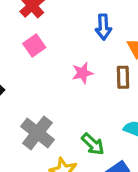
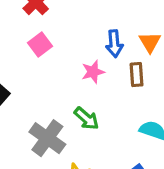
blue arrow: (103, 27) -> (114, 44), moved
green arrow: (93, 144) -> (86, 118), moved

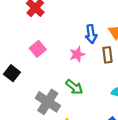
pink square: (40, 44) -> (38, 49), moved

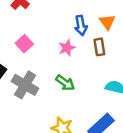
gray cross: (48, 102) -> (25, 85), moved

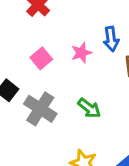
pink star: (67, 48) -> (81, 53), moved

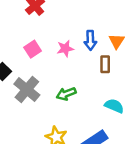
green arrow: (89, 108) -> (66, 94), turned 114

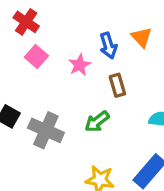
pink square: (33, 49) -> (36, 57), moved
brown rectangle: (105, 64) -> (117, 85), moved

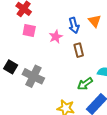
pink square: (36, 57) -> (29, 31), turned -32
green arrow: (97, 122) -> (85, 84), moved

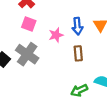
gray cross: (33, 76) -> (27, 54), moved

